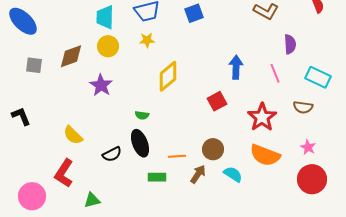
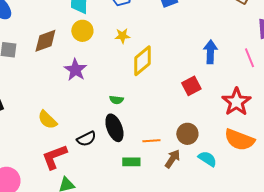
yellow star: (147, 40) -> (122, 36), moved
red L-shape: (64, 173) -> (54, 157), moved, turned 36

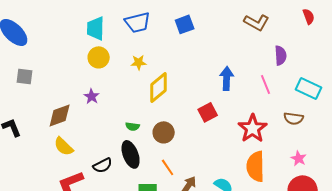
brown diamond: (45, 41) -> (60, 115), moved
purple star: (75, 70) -> (92, 96), size x0.7
brown circle: (187, 134) -> (164, 132), moved
orange semicircle: (239, 140) -> (256, 166), turned 68
orange line: (151, 141) -> (168, 167), turned 60

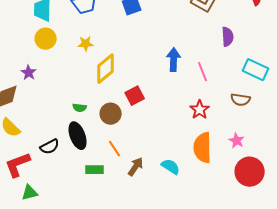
pink line: (266, 84) -> (203, 72), moved
purple star: (92, 96) -> (29, 73), moved
red square: (208, 112) -> (135, 96), moved
red star: (253, 128) -> (200, 110), size x0.7
pink star: (299, 158) -> (237, 141), moved

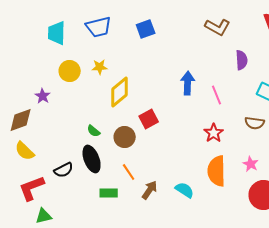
yellow circle: (46, 39) -> (70, 71), moved
green semicircle: (80, 108) -> (94, 131), turned 32

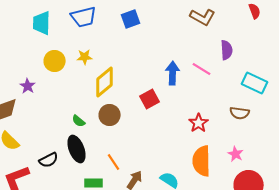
pink line: (217, 95) -> (202, 69), moved, turned -36
red square: (149, 119) -> (150, 99), moved
brown circle: (125, 137) -> (110, 115), moved

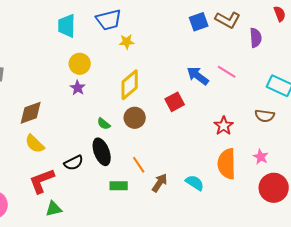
blue square: (131, 19) -> (199, 22), moved
purple semicircle: (227, 50) -> (256, 38), moved
yellow star: (85, 57) -> (127, 42), moved
blue arrow: (173, 73) -> (198, 76), turned -55
purple star: (28, 86) -> (78, 88), moved

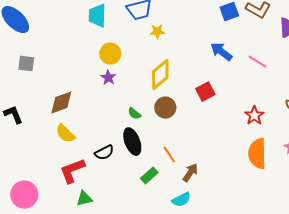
blue arrow: (198, 76) -> (221, 52), moved
cyan semicircle: (195, 183) -> (181, 200), moved, turned 120
green rectangle: (119, 186) -> (149, 176), turned -42

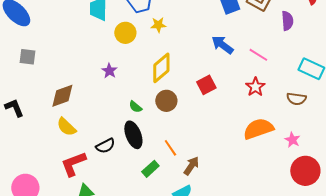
yellow circle: (110, 54) -> (125, 33), moved
red star: (254, 116) -> (255, 87), moved
orange semicircle: (257, 154) -> (258, 129), moved, turned 72

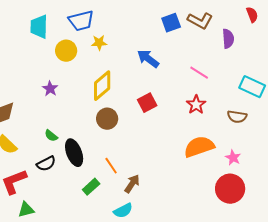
blue arrow: (222, 45) -> (148, 59), moved
green semicircle: (135, 107) -> (51, 136), moved
red circle: (305, 171) -> (230, 189), moved

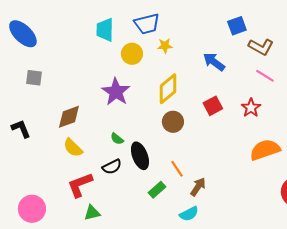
brown L-shape: (200, 21) -> (261, 47), moved
purple star: (50, 89) -> (116, 92), size x1.8
red star: (196, 105) -> (251, 108), moved

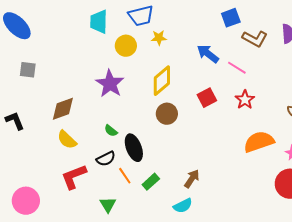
pink line: (265, 76) -> (237, 68), moved
orange line: (177, 169) -> (125, 176), moved
green triangle: (92, 213) -> (108, 205), moved, turned -48

